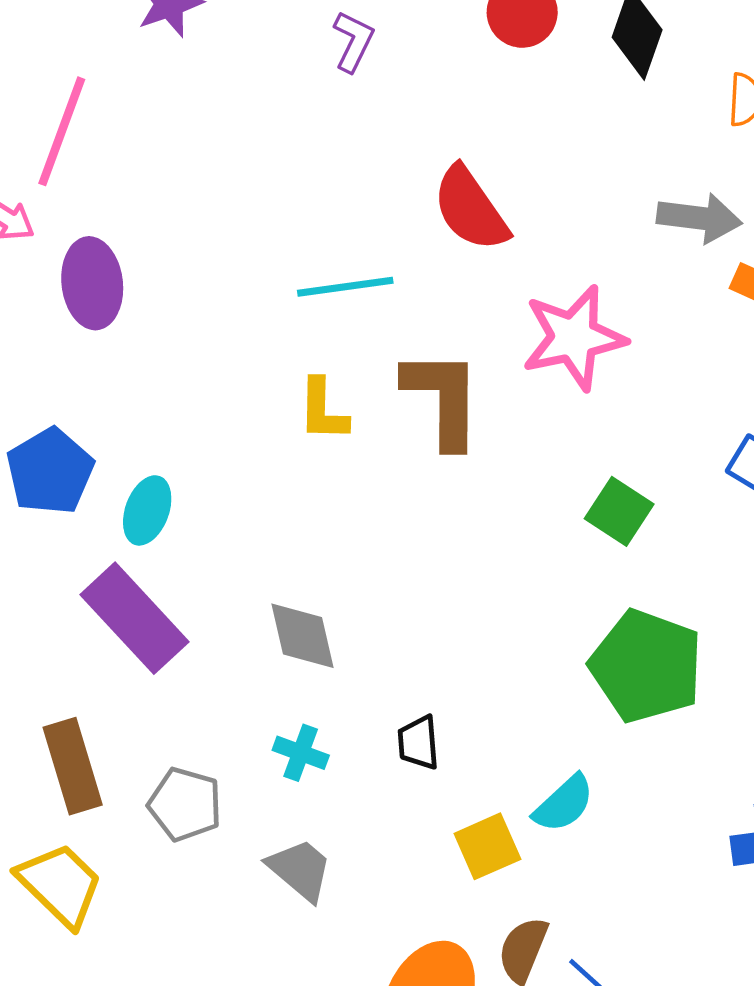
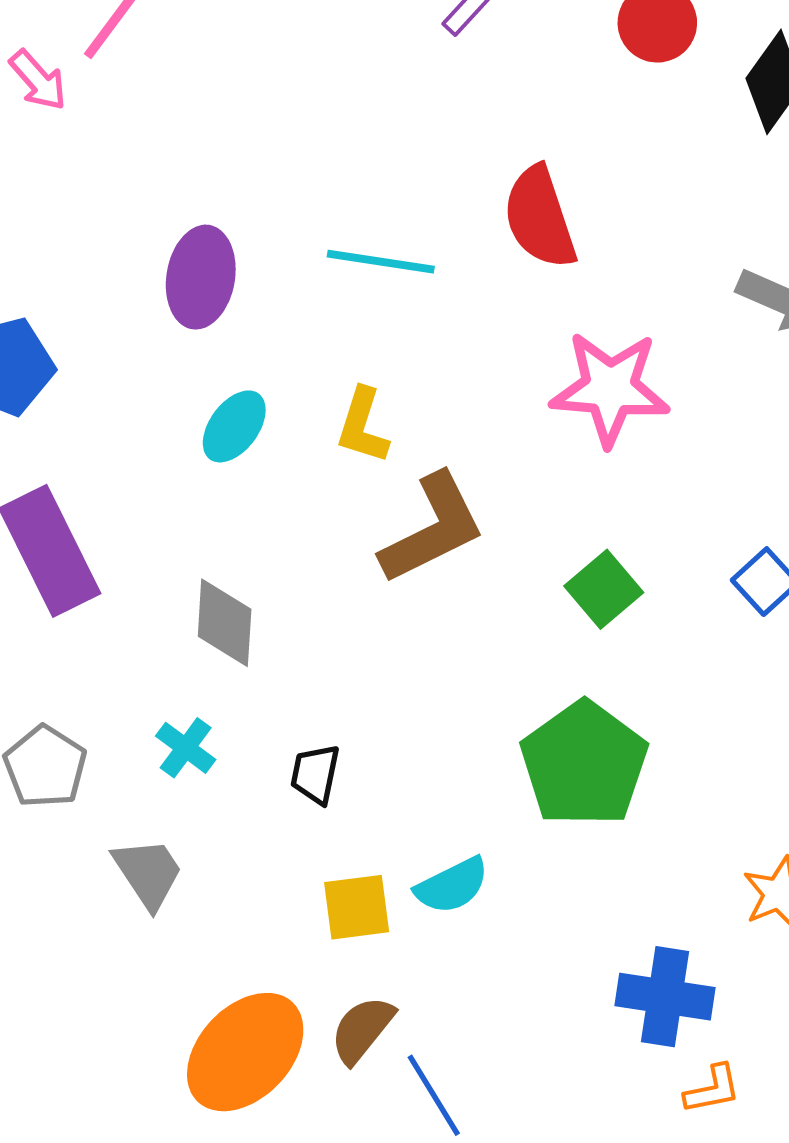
purple ellipse: (92, 283) -> (201, 277), moved
brown L-shape: (443, 398) -> (433, 529), moved, turned 47
yellow L-shape: (323, 410) -> (363, 426), moved
cyan ellipse: (147, 510) -> (234, 426), moved

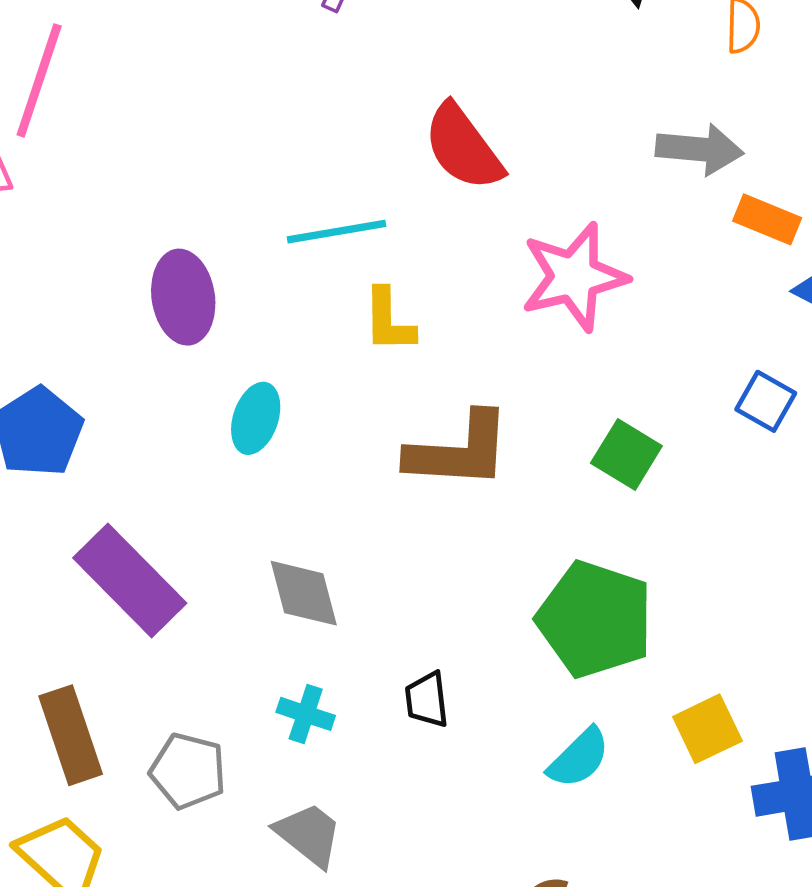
yellow L-shape: (363, 426) -> (389, 320), moved
brown L-shape: (433, 529) -> (459, 451), turned 48
green pentagon: (584, 764) -> (595, 619), moved
yellow square: (357, 907) -> (707, 729), moved

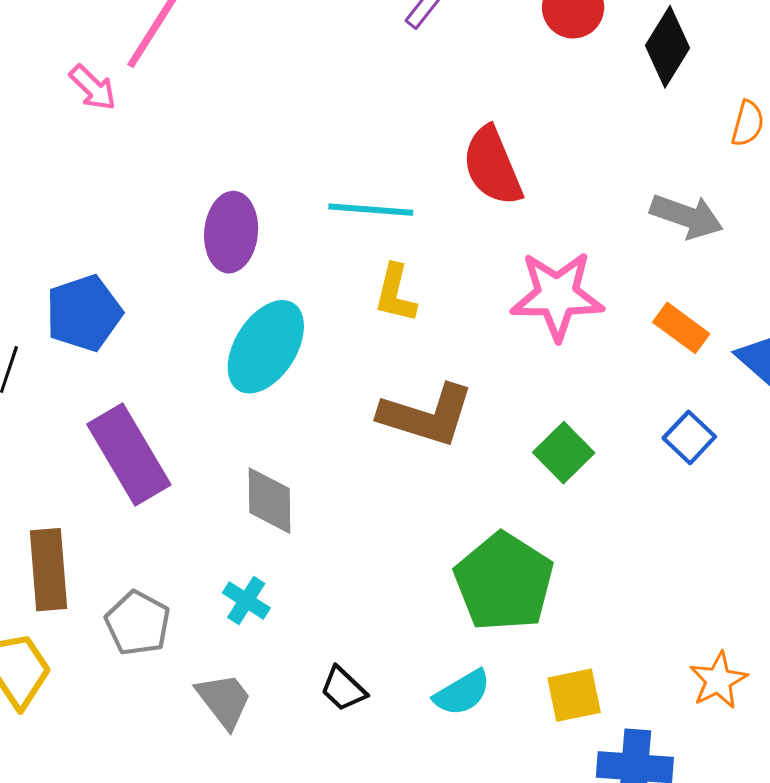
orange rectangle: (767, 219) -> (681, 328), moved
cyan ellipse: (256, 418) -> (266, 347), size x1.6
black trapezoid: (427, 700) -> (343, 689), moved, turned -54

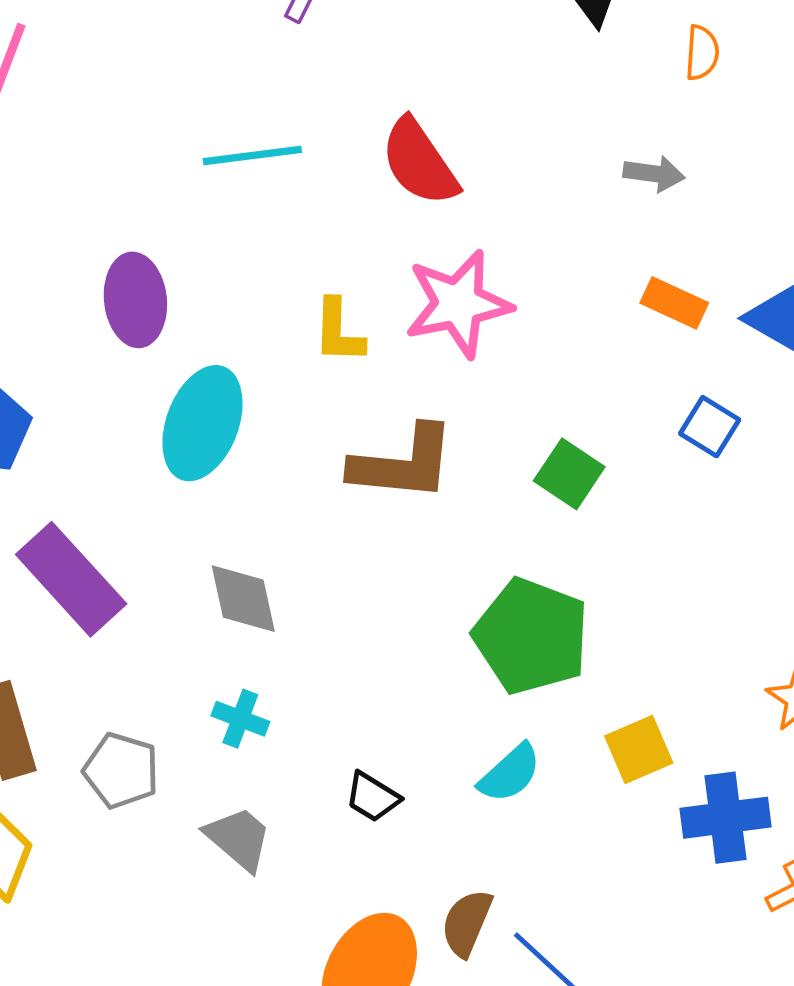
cyan line: (371, 210) -> (252, 155), moved
gray arrow: (687, 216) -> (654, 174), size x0.7
pink star: (557, 296) -> (458, 304), moved

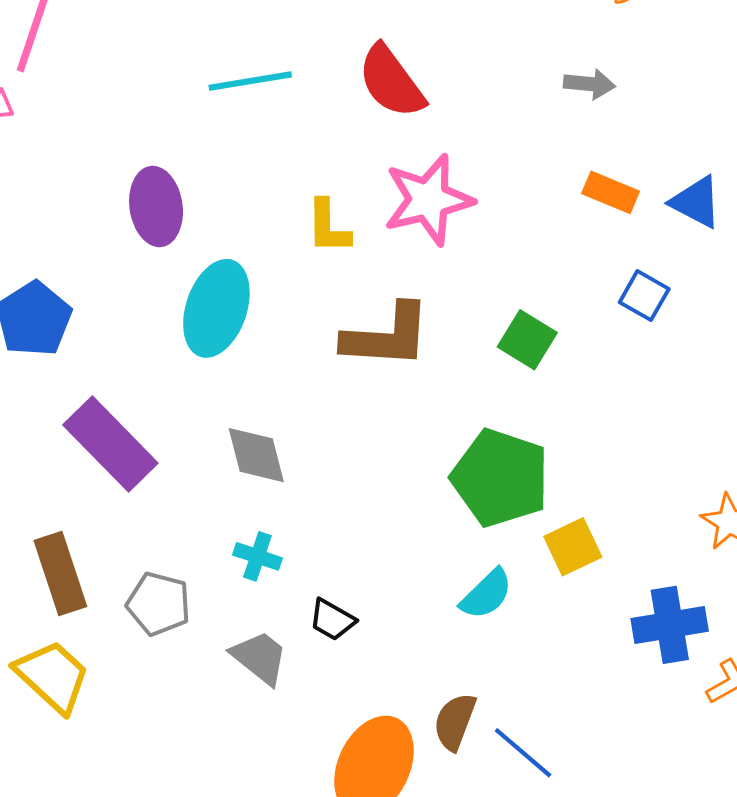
yellow square: (639, 749) -> (573, 547), moved
black trapezoid: (372, 797) -> (332, 620), moved

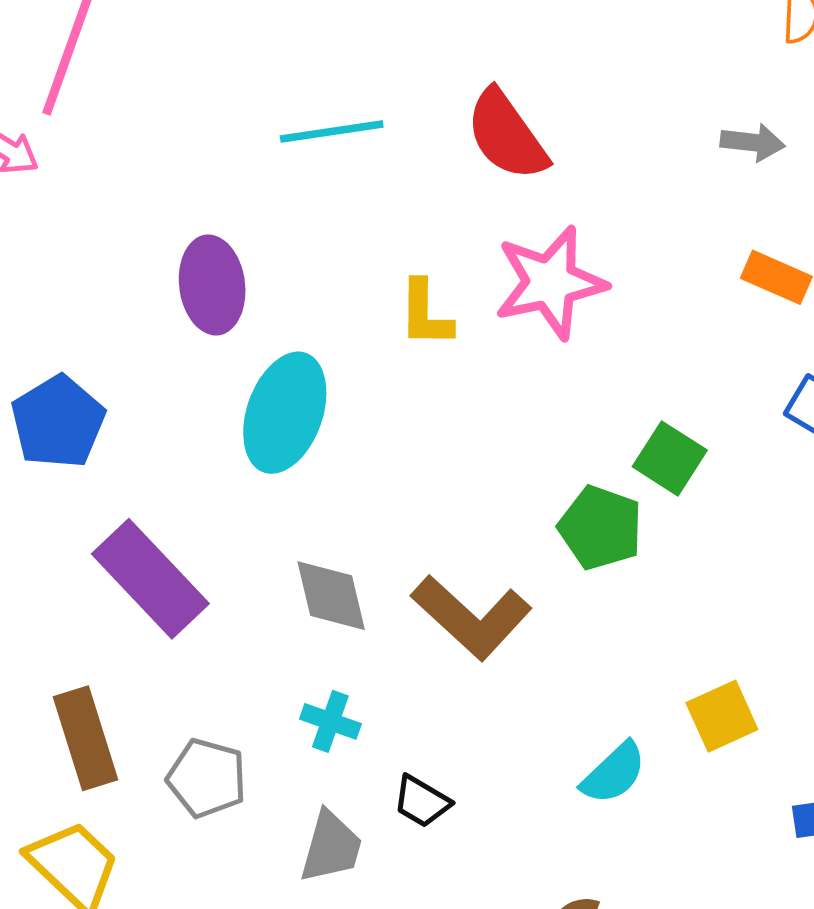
brown L-shape: (387, 336) -> (471, 617), moved, turned 38
green pentagon: (500, 478) -> (601, 528), moved, size x0.7
gray trapezoid: (260, 658) -> (331, 847), turned 66

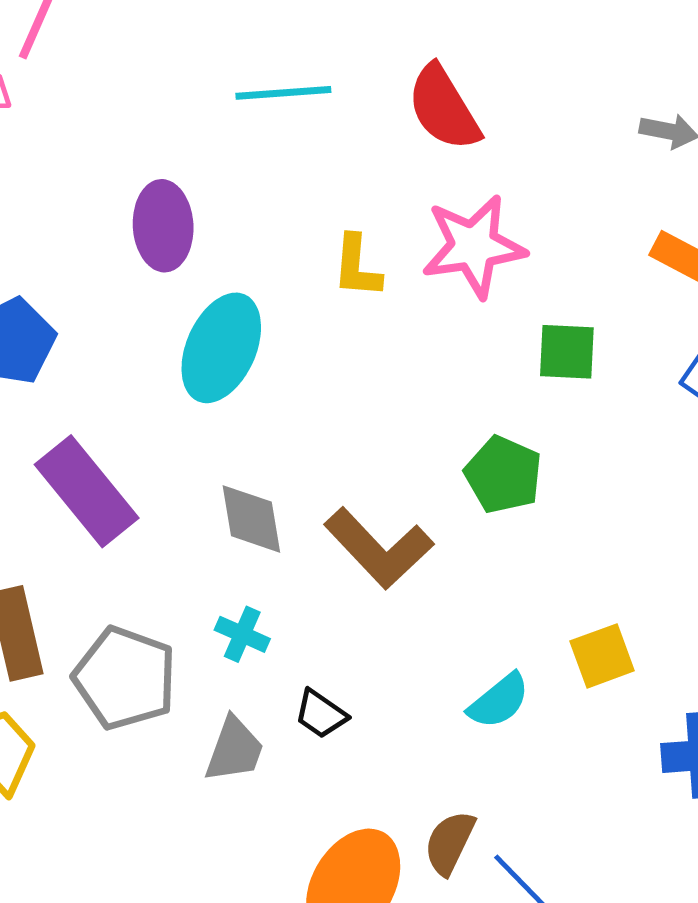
green square: (670, 458) -> (567, 352), moved, turned -34
gray pentagon: (207, 778) -> (125, 678), size x1.4

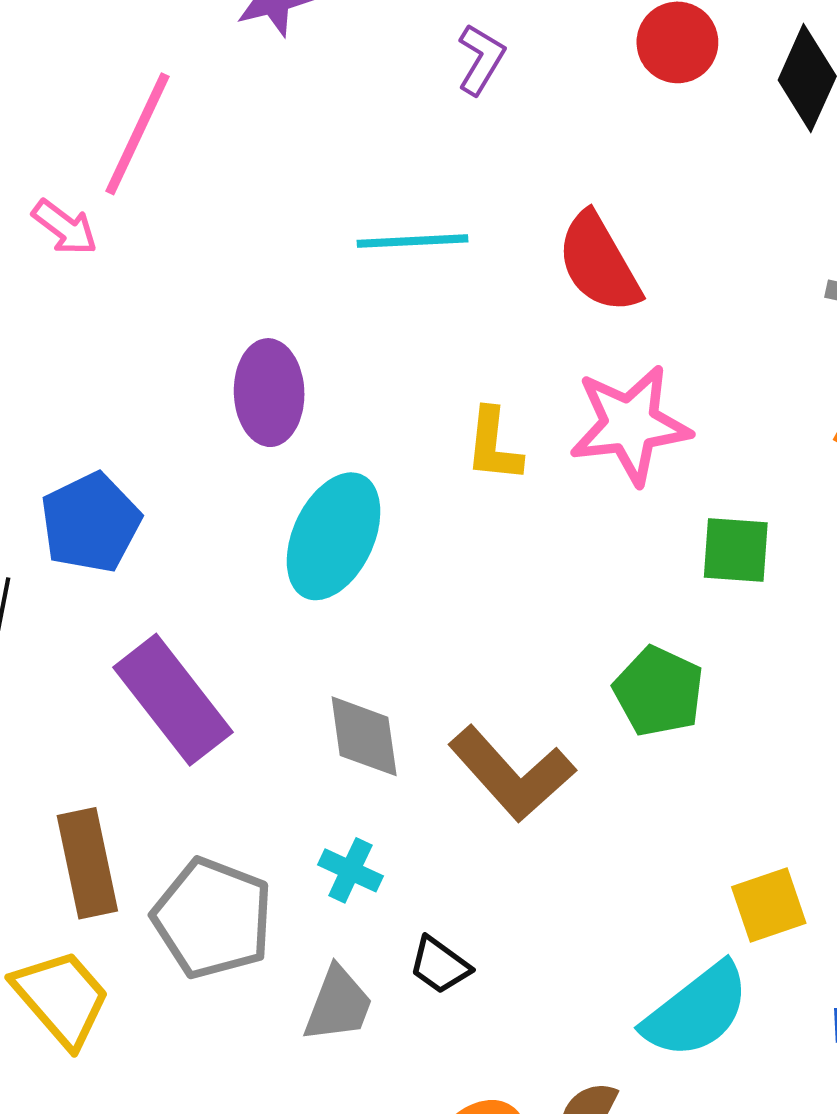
cyan semicircle: (499, 701) -> (697, 1011), moved, size x1.5

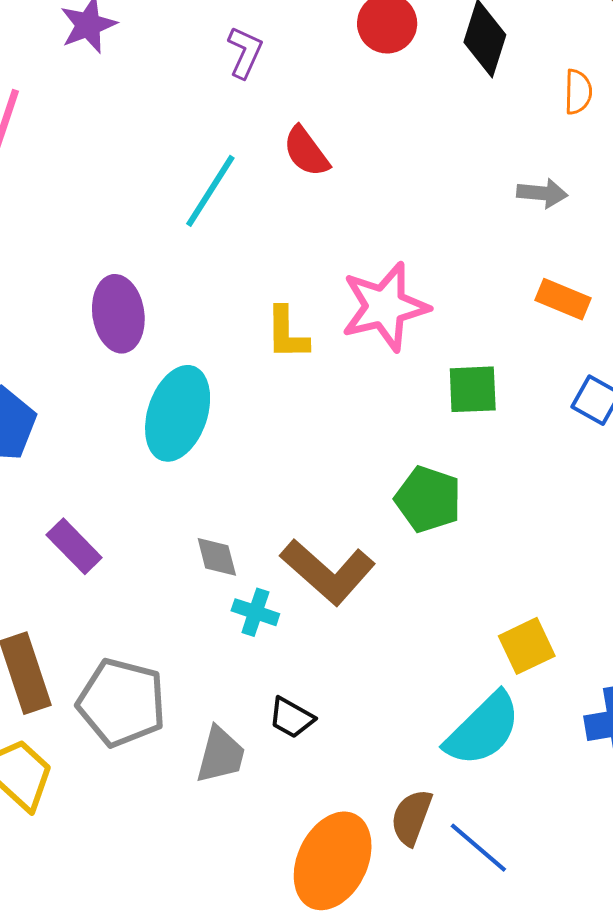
cyan line: (412, 241) -> (210, 191), turned -48
red semicircle: (599, 263) -> (306, 152), moved, size x0.7
purple rectangle: (173, 700) -> (74, 546), size x0.6
gray diamond: (364, 736) -> (217, 557), size x0.7
cyan cross: (350, 870) -> (255, 612), moved

